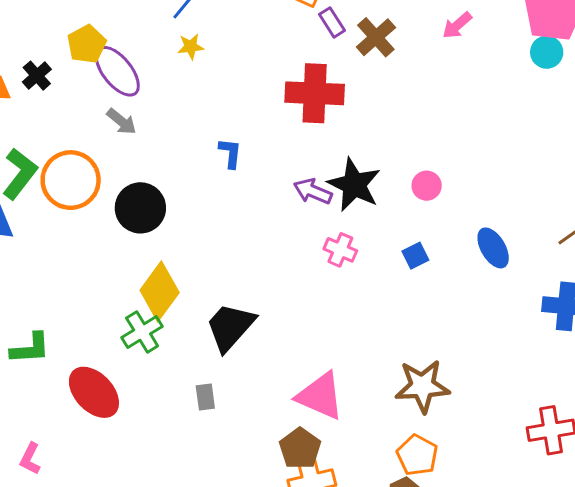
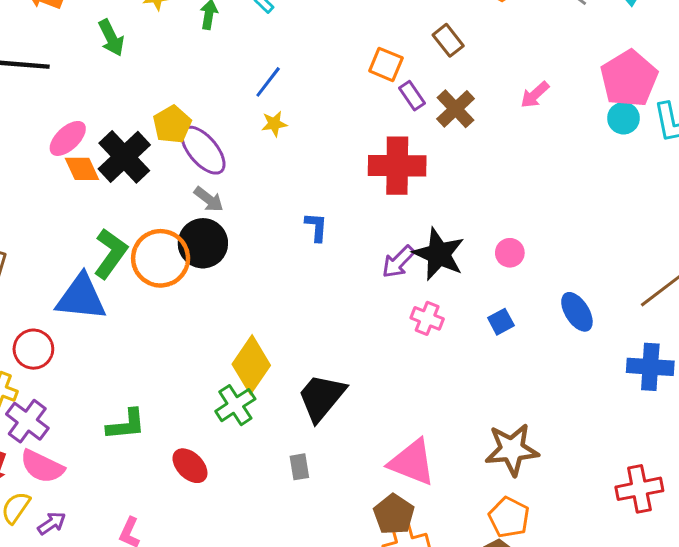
black cross: (37, 76) -> (124, 157), size x1.8
purple arrow: (313, 191) -> (398, 262), turned -66
black circle: (140, 208) -> (203, 243), moved
red ellipse: (94, 392) -> (190, 466), size x0.7

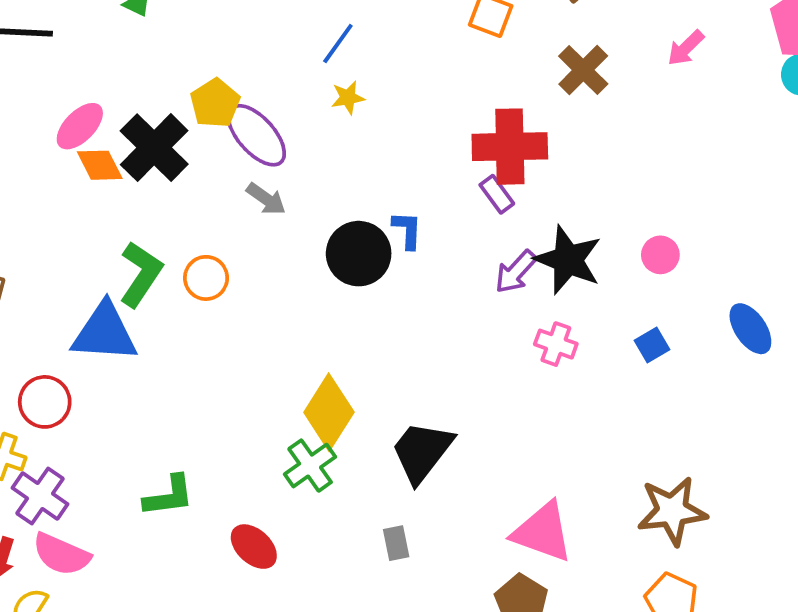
purple rectangle: (412, 96) -> (497, 194), moved
black circle: (203, 243) -> (359, 254), moved
orange circle: (161, 258) -> (206, 278), size x0.6

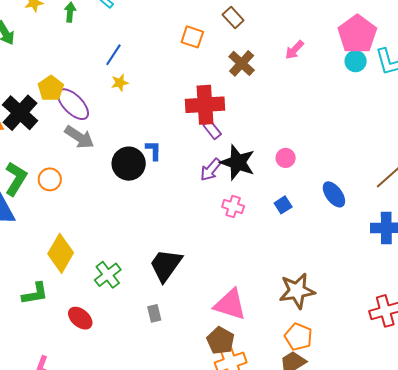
purple rectangle: (497, 194) -> (212, 130), moved
gray arrow: (266, 199) -> (79, 137), size x1.4
yellow diamond: (329, 412) -> (61, 253), moved

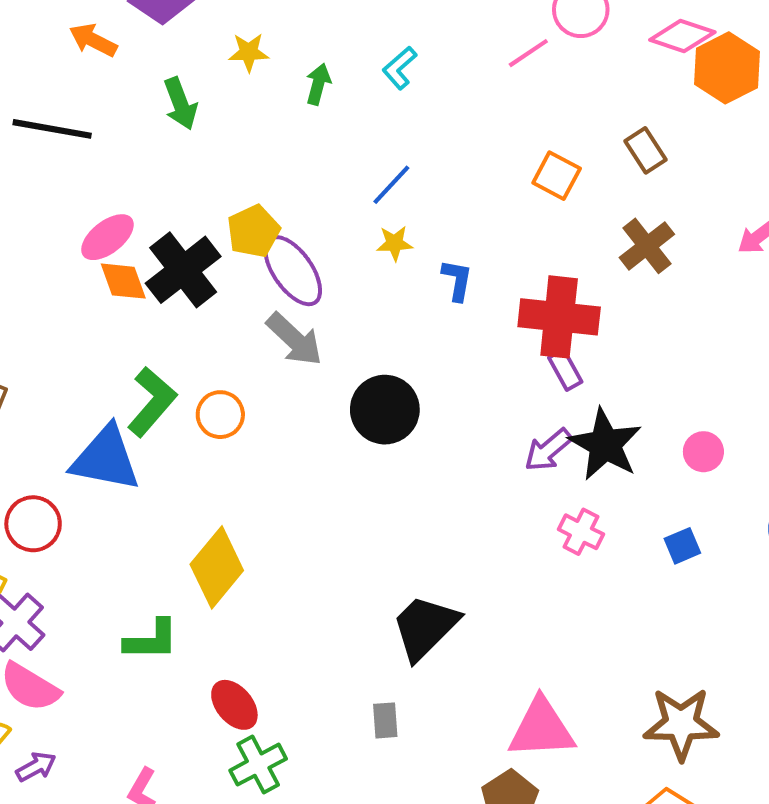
blue L-shape: (153, 150) -> (457, 280), moved
green cross: (108, 275) -> (258, 765), moved
pink triangle: (230, 305) -> (541, 729), turned -30

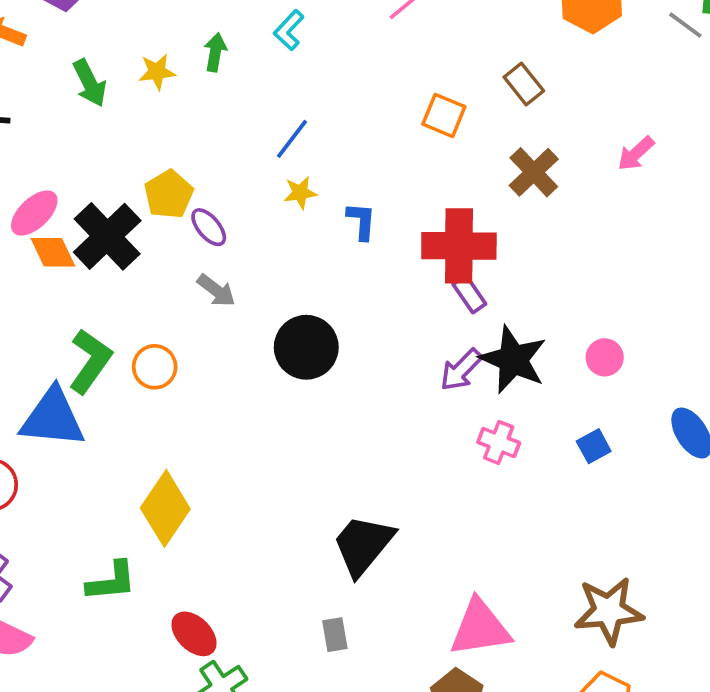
yellow star: (249, 52) -> (157, 72), moved
purple ellipse: (293, 271) -> (209, 227), size x0.6
gray arrow: (294, 339) -> (216, 290), size x0.7

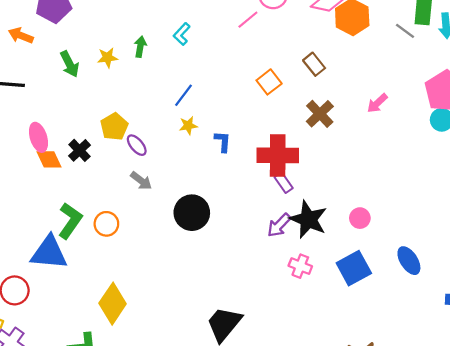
orange square: (444, 115) -> (269, 82), turned 30
pink ellipse: (34, 213) -> (38, 137), turned -64
black cross: (107, 236) -> (80, 150), size x0.6
blue square: (594, 446) -> (354, 268), size x1.8

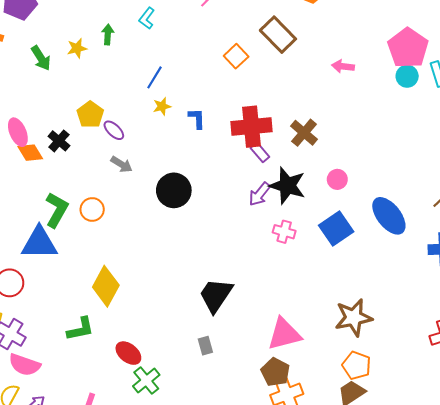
brown rectangle: (314, 64) -> (278, 35), size x1.6
pink arrow: (377, 103) -> (343, 66), turned 55
brown cross: (320, 114) -> (304, 133), moved
blue ellipse: (409, 261) -> (389, 216), size x1.4

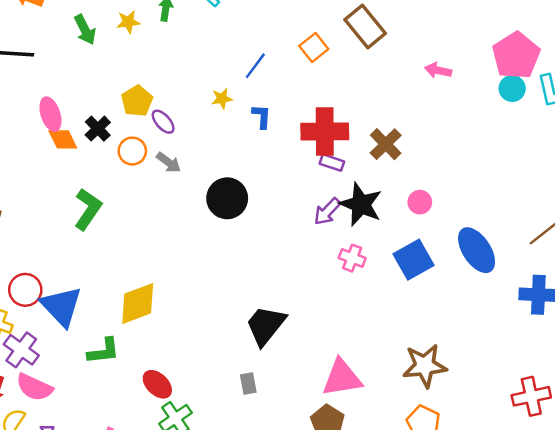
blue line: (154, 77) -> (255, 66), moved
purple rectangle: (260, 152) -> (332, 163), turned -36
orange circle: (92, 209) -> (132, 151), moved
blue triangle: (39, 243) -> (61, 306), moved, turned 42
yellow diamond: (106, 286) -> (138, 304), turned 36

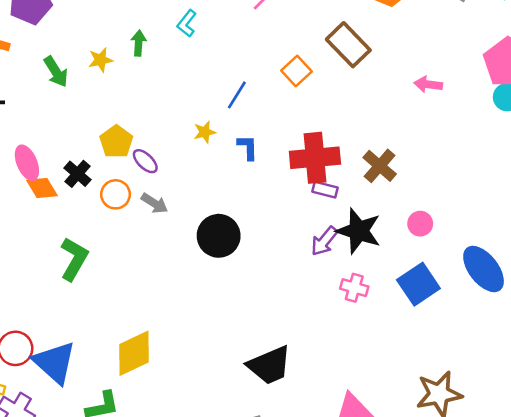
black trapezoid: (266, 325) -> (269, 365), turned -147

